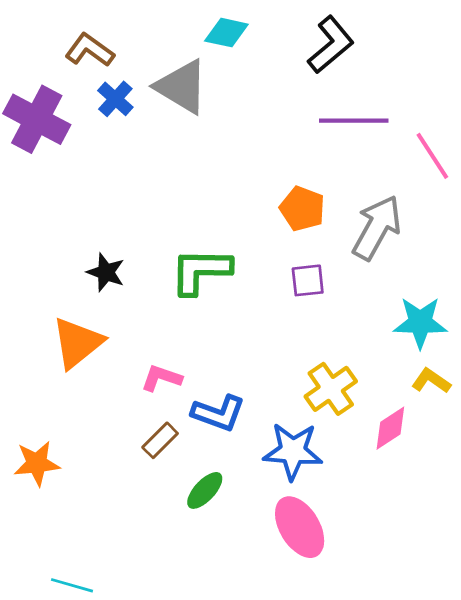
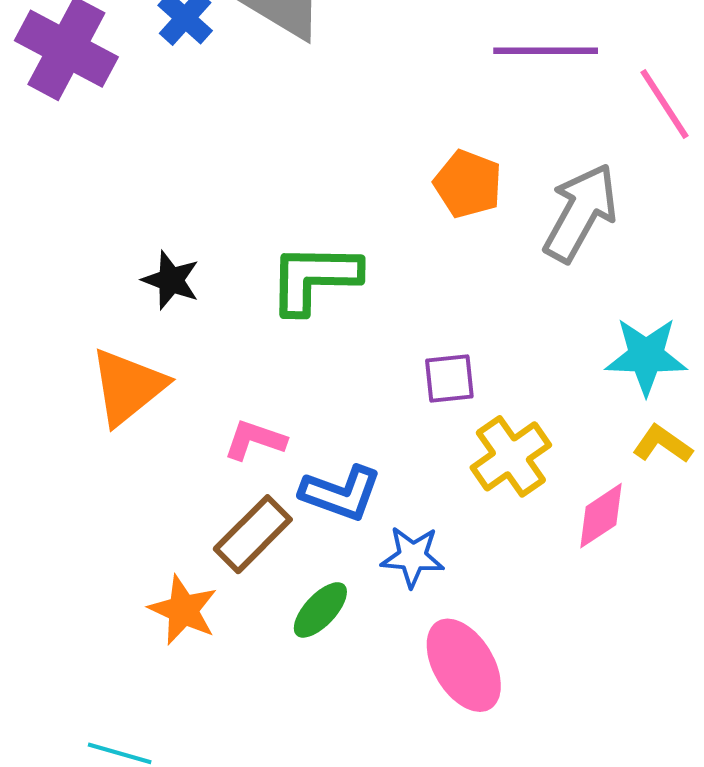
purple square: (308, 280) -> (449, 379), moved
brown rectangle: (160, 440) -> (253, 534), size x1.4
blue star: (293, 451) -> (413, 557), moved, size x0.7
orange star: (37, 463) -> (183, 610), moved, turned 30

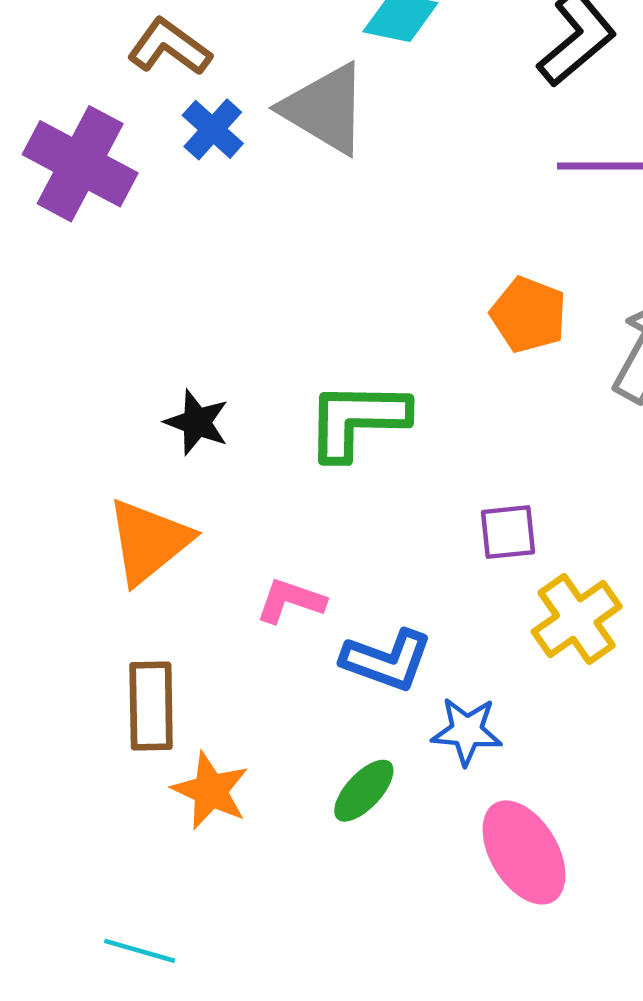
brown rectangle: (253, 534) -> (151, 706), moved, turned -46

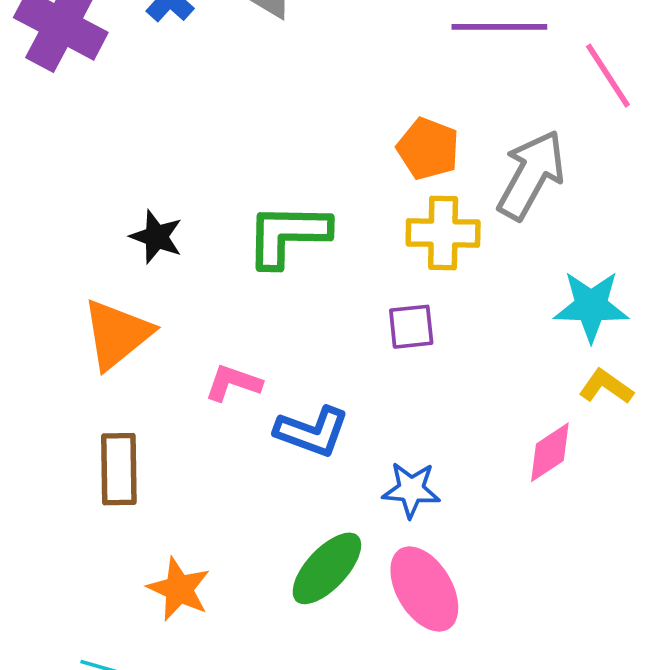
yellow cross: (577, 619) -> (443, 233), moved, turned 36
blue star: (467, 731) -> (411, 490), moved
orange star: (211, 791) -> (179, 589), moved
green ellipse: (364, 791) -> (327, 568), moved, size x1.4

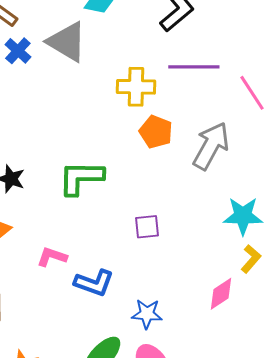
yellow cross: (443, 233) -> (136, 87), moved
yellow L-shape: (606, 387) -> (251, 259), turned 96

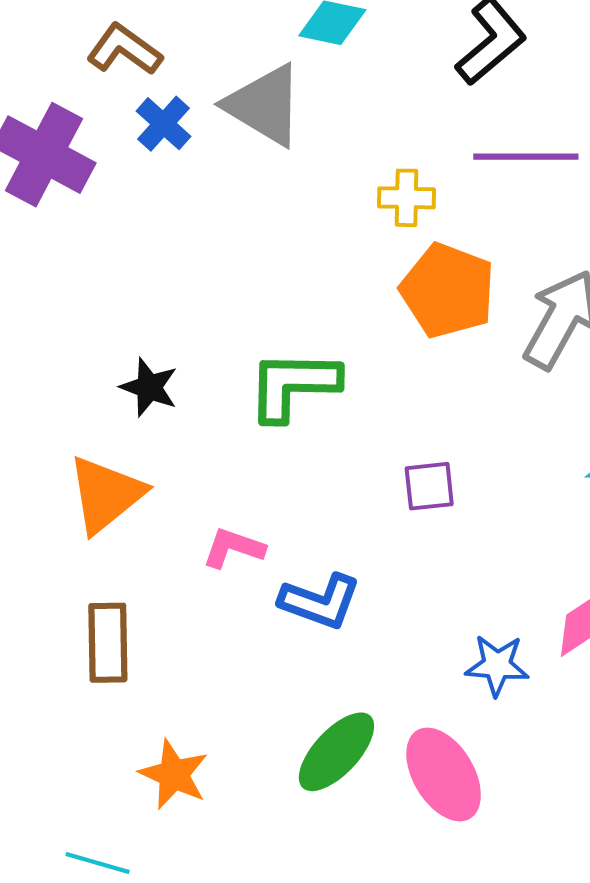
yellow cross: (136, 87) -> (407, 198), size x0.7
orange pentagon: (156, 132) -> (448, 290), size x1.4
blue star: (147, 314) -> (497, 665), moved

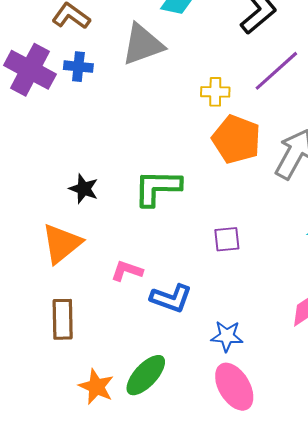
gray triangle: (264, 105) -> (143, 44), turned -51
blue cross: (163, 124) -> (78, 67), moved, turned -36
purple line: (526, 157) -> (276, 71), turned -42
blue star: (497, 665) -> (227, 336), moved
green ellipse: (336, 752) -> (146, 375), moved

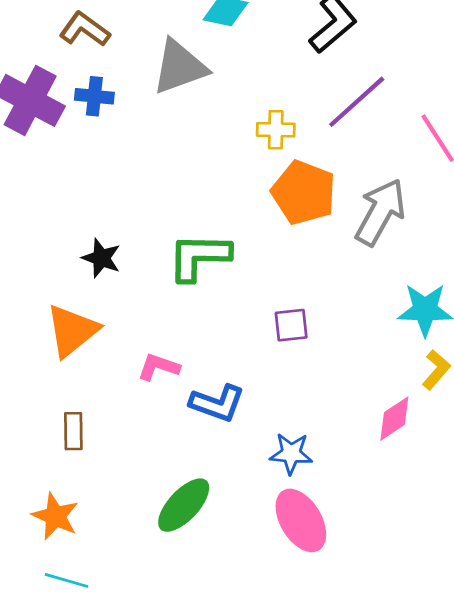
brown rectangle: (63, 319) -> (73, 431), size x0.7
orange star: (96, 387) -> (55, 516), moved

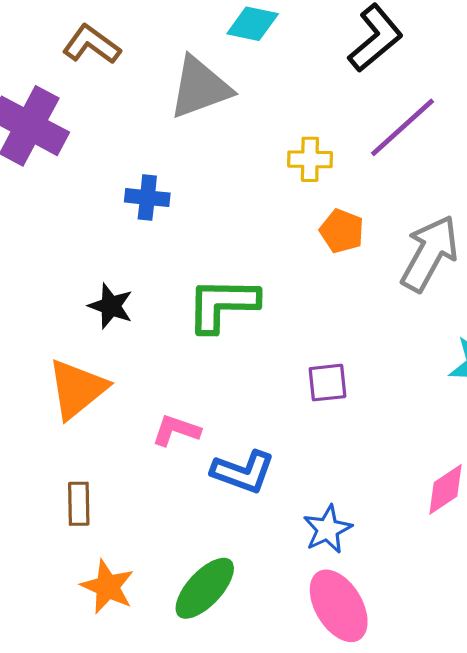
blue cross: (94, 96) -> (147, 198), moved
orange pentagon: (304, 193) -> (342, 231), size x0.6
blue star: (291, 453) -> (328, 529), turned -30
orange star: (55, 516) -> (107, 587), moved

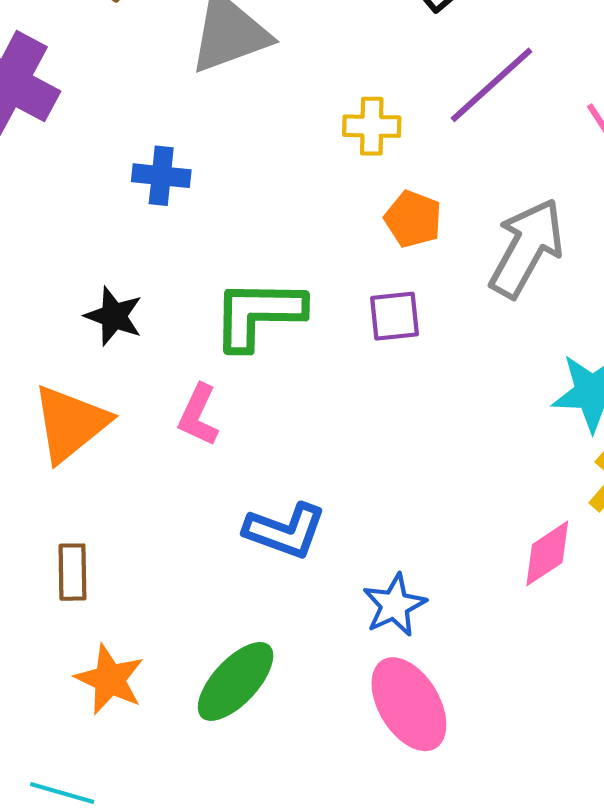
purple square: (328, 383) -> (394, 316), moved
pink L-shape: (176, 430) -> (198, 415), moved, turned -84

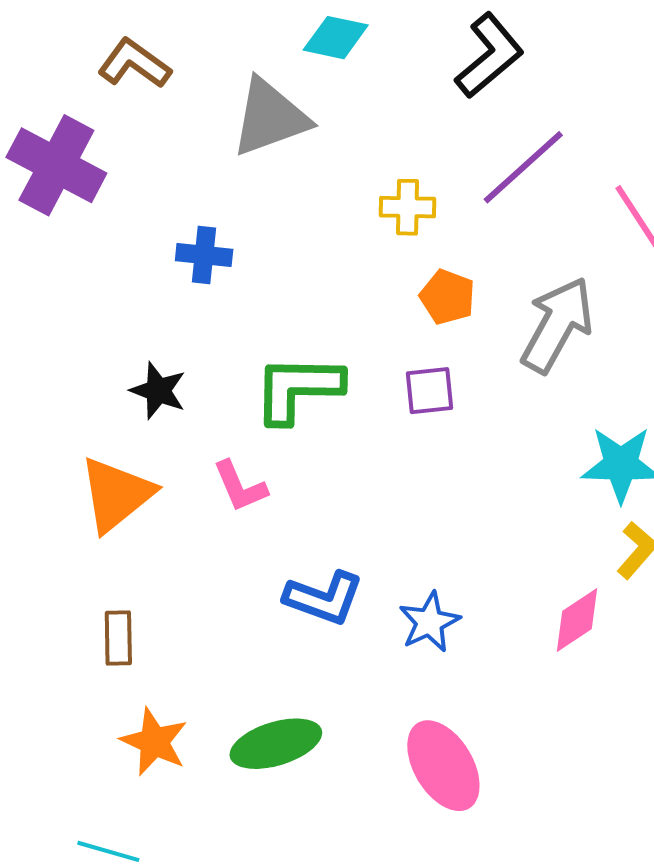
pink L-shape: (198, 415) -> (240, 486), turned -48
blue star: (394, 605) -> (429, 622), moved
green ellipse: (236, 681) -> (276, 744), turned 30

